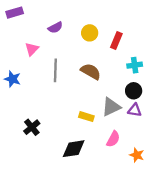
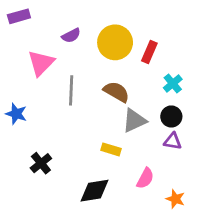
yellow circle: (90, 33) -> (115, 42), size x1.6
pink triangle: (32, 49) -> (41, 63), size x1.5
cyan cross: (135, 65) -> (173, 84), turned -32
blue star: (12, 79) -> (16, 114), moved
gray triangle: (111, 107) -> (134, 121), moved

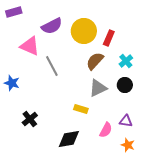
purple semicircle: (71, 35) -> (52, 26), size x1.5
pink triangle: (41, 63) -> (30, 46), turned -50
gray line: (71, 90) -> (52, 66), turned -30
brown semicircle: (116, 92) -> (95, 61), moved, turned -78
purple triangle: (173, 141) -> (126, 121), moved

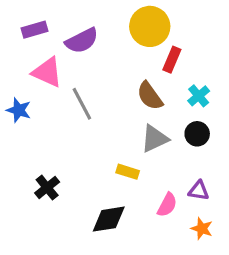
purple rectangle: (14, 12) -> (34, 30), moved
yellow circle: (84, 31) -> (150, 26), moved
brown semicircle: (95, 61) -> (150, 96), turned -78
blue star: (12, 83) -> (19, 110), moved

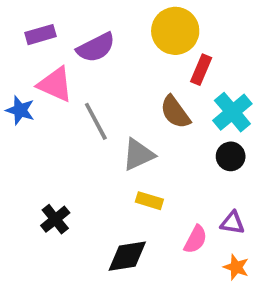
cyan cross: (199, 96) -> (232, 112), size x1.5
blue star: (19, 110) -> (20, 110), moved
gray triangle: (155, 139) -> (138, 155), moved

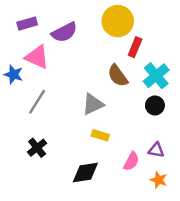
gray line: (96, 121) -> (37, 102), moved, turned 60

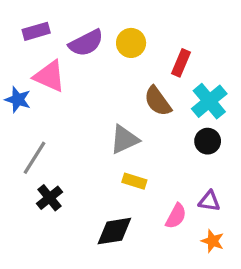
yellow circle: (118, 21) -> (131, 43), moved, size x0.7
gray line: (37, 102) -> (35, 158), moved

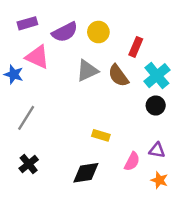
gray triangle: (124, 139) -> (87, 71), moved
black cross: (49, 198) -> (29, 164), moved

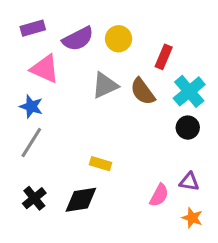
blue star: (14, 74) -> (31, 106), moved
yellow rectangle: (101, 135) -> (100, 164), moved
black diamond: (86, 173) -> (81, 200), moved

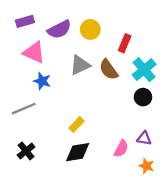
blue star: (31, 106) -> (42, 81), moved
gray line: (31, 143) -> (24, 109), turned 35
yellow rectangle: (100, 164) -> (76, 125), turned -63
black diamond: (81, 200) -> (78, 152), moved

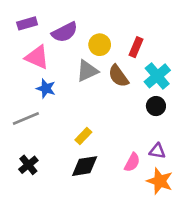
yellow circle: (90, 29) -> (100, 45), moved
orange star: (146, 166) -> (160, 181), size x1.5

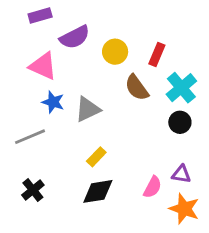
purple rectangle: (27, 23) -> (40, 16), moved
gray triangle: (87, 71) -> (88, 109), moved

